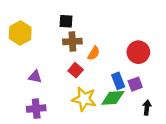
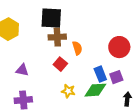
black square: (66, 21) -> (51, 18), size x1.6
orange semicircle: (94, 53) -> (77, 48), turned -48
yellow star: (84, 99) -> (68, 91), size x0.6

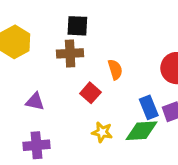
black square: (51, 18) -> (77, 26), size x0.7
brown cross: (57, 37) -> (70, 53), moved

